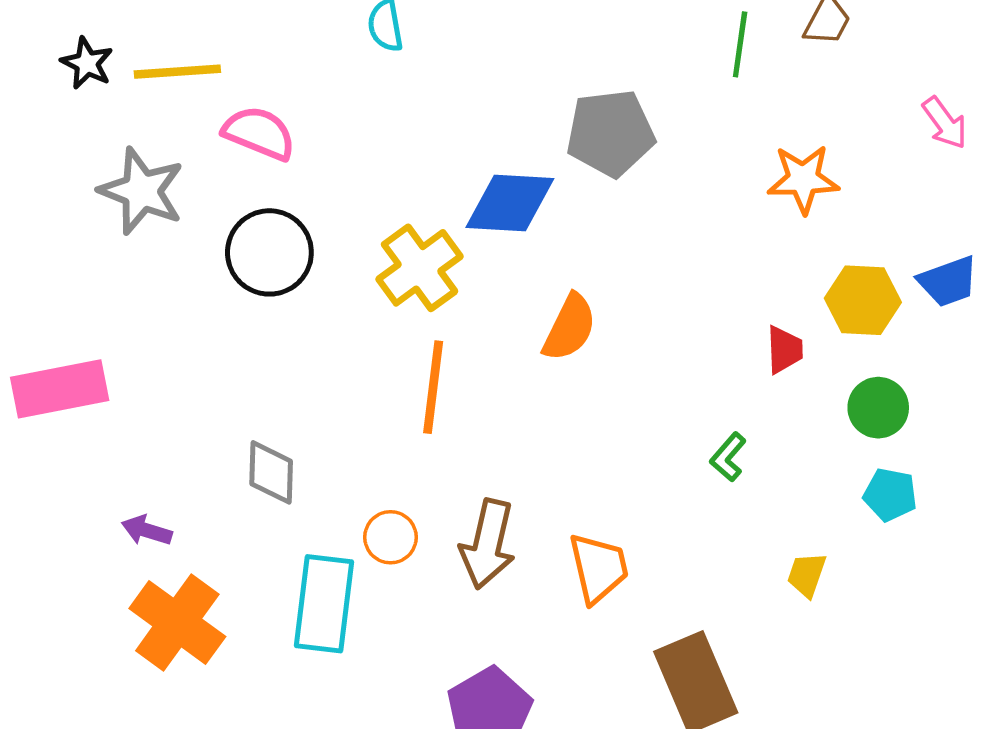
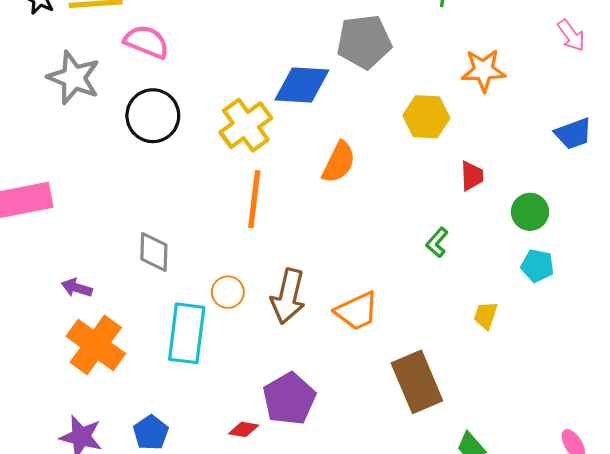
yellow hexagon: (863, 300) -> (426, 117), moved
orange trapezoid: (599, 568) -> (357, 311), turned 78

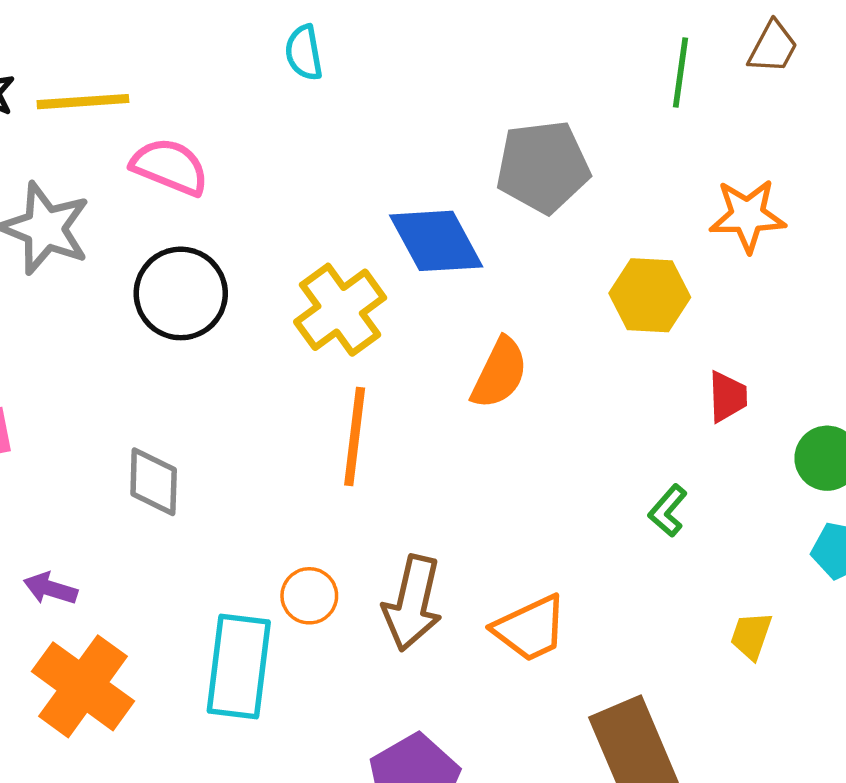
blue diamond: (302, 85) -> (436, 241), turned 58
gray diamond: (154, 252) -> (154, 482), moved

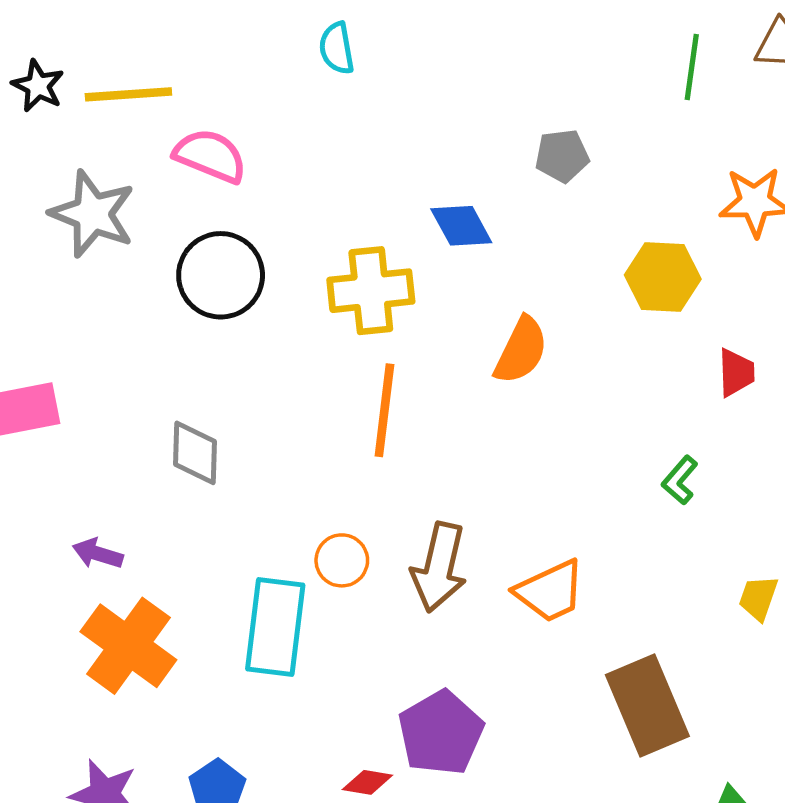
gray pentagon: (543, 167) -> (562, 156), size x0.6
blue diamond: (436, 241) -> (461, 226), size x0.7
yellow cross: (340, 310) -> (371, 291), turned 30

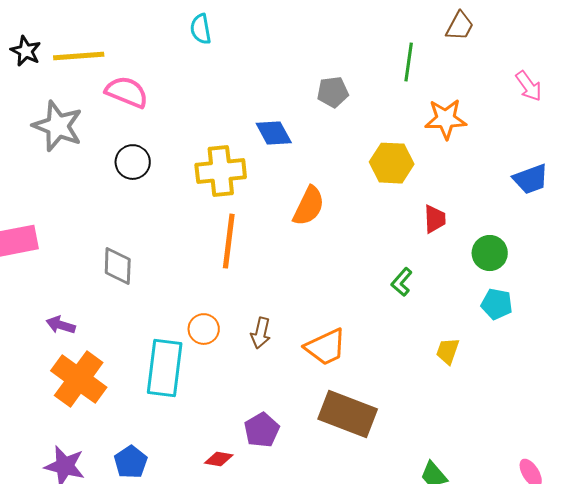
green line: (692, 67) -> (409, 62), moved
black circle: (221, 275) -> (133, 162), size x0.7
brown arrow: (439, 567) -> (261, 333), size x0.6
brown rectangle: (647, 706) -> (348, 414), moved, turned -46
purple pentagon: (441, 733) -> (262, 430), size x0.7

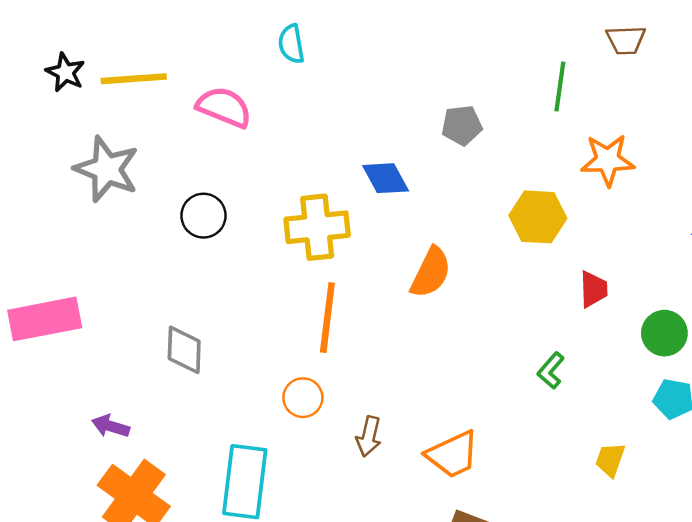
brown trapezoid: (460, 26) -> (626, 40), turned 60
pink semicircle: (127, 92) -> (224, 107), moved
orange circle: (204, 329) -> (303, 398), moved

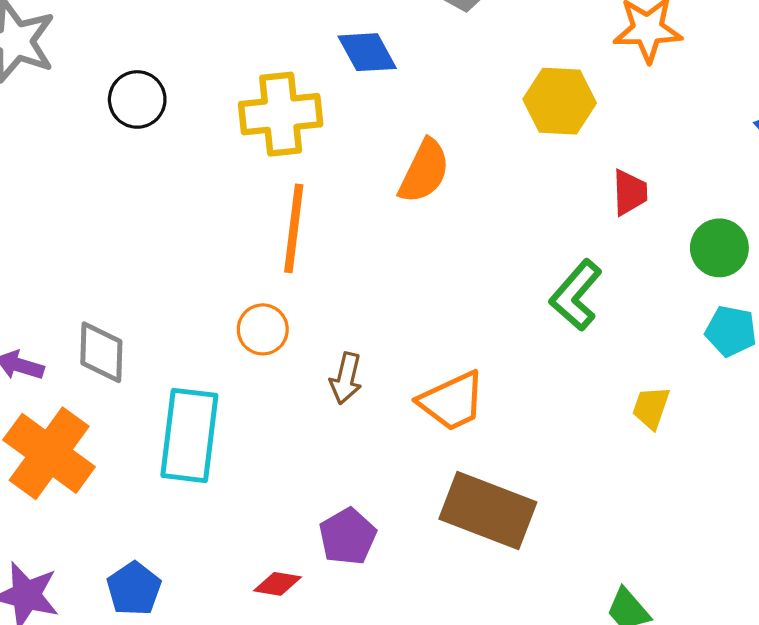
gray diamond: (184, 350) -> (101, 352), moved
green L-shape: (551, 371) -> (576, 295), size x1.5

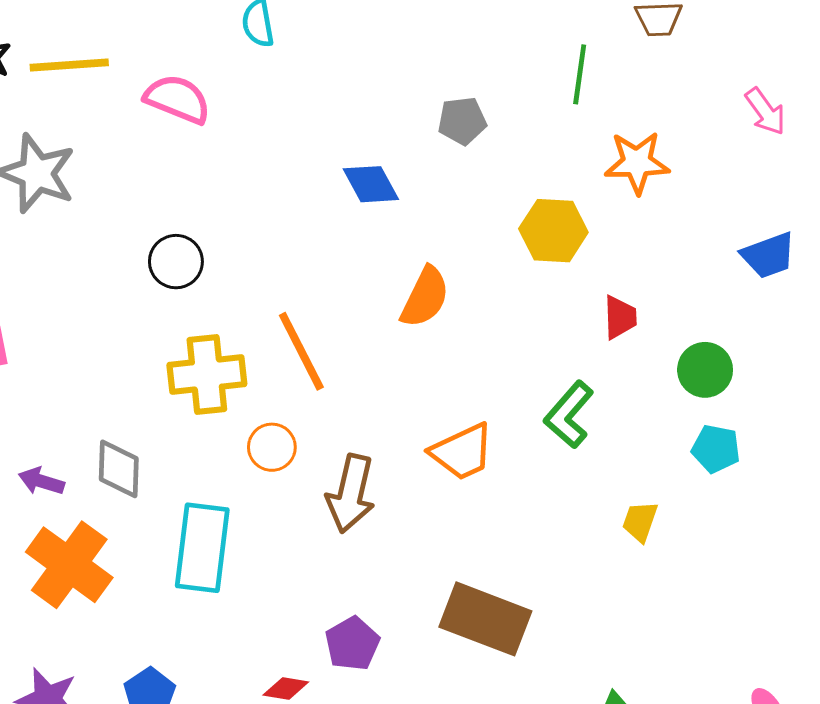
black circle: (137, 99) -> (176, 262), moved
yellow cross: (281, 114) -> (207, 374), moved
orange line: (294, 228) -> (301, 351), turned -34
brown arrow: (346, 378) -> (351, 494), size x1.6
orange trapezoid: (452, 401) -> (462, 452), moved

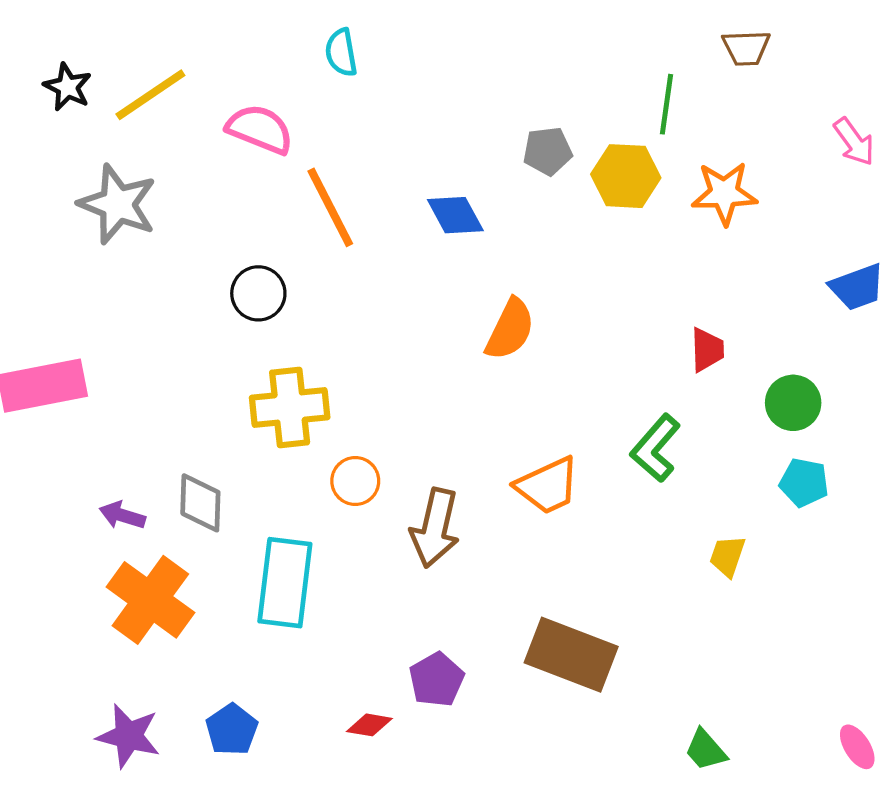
yellow line: (69, 65) -> (150, 95), turned -30
yellow hexagon: (553, 231) -> (626, 176), moved
orange line: (301, 351) -> (330, 207), moved

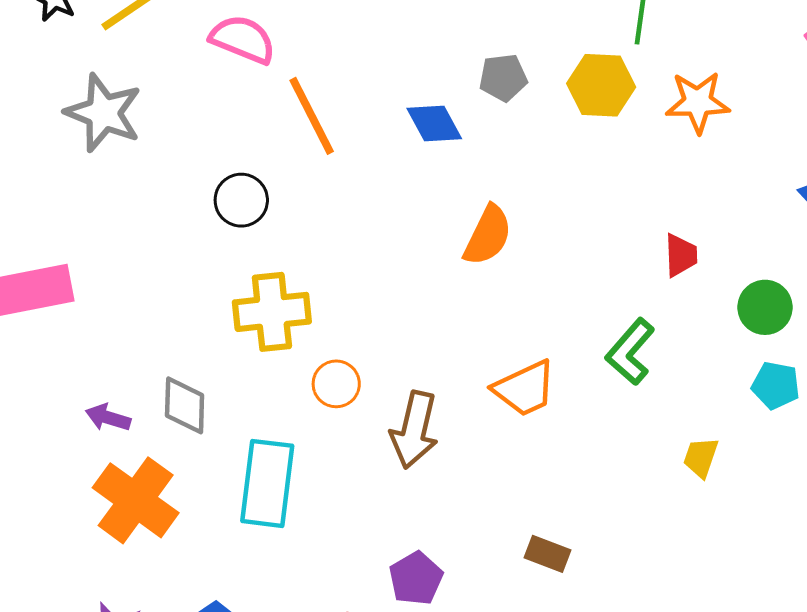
gray pentagon: (548, 151) -> (503, 78), moved
brown rectangle: (571, 655) -> (548, 554), size x0.5

